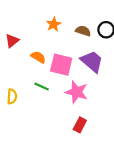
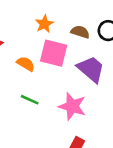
pink square: (61, 65) -> (54, 53), moved

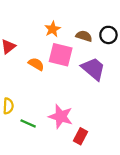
green line: (30, 100) -> (28, 123), moved
pink star: (72, 106) -> (61, 116), moved

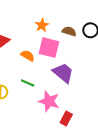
purple trapezoid: (93, 69) -> (63, 73), moved
green line: (28, 123) -> (28, 83), moved

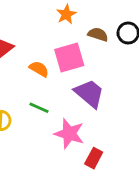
orange star: (42, 25) -> (66, 14), moved
pink square: (49, 48) -> (69, 57), turned -30

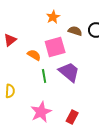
green line: (39, 108) -> (44, 76), moved, turned 56
pink star: (69, 134) -> (41, 112), moved, turned 30

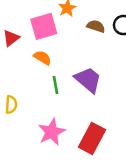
pink square: (55, 47) -> (44, 26), moved
red rectangle: (72, 117) -> (92, 138), size x1.6

